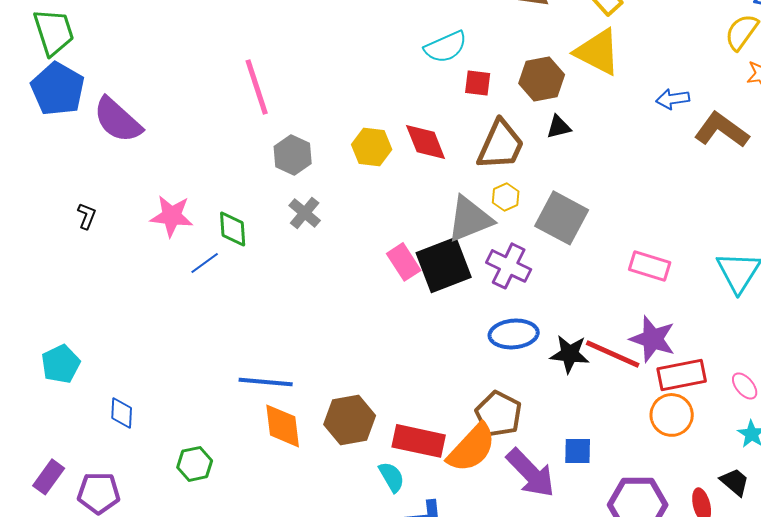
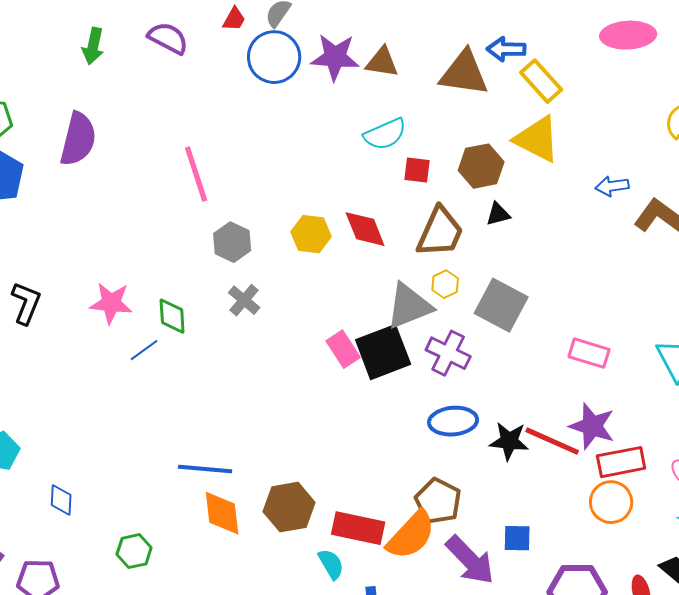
purple semicircle: (118, 120) -> (78, 139), moved, turned -118
black L-shape: (87, 216) -> (26, 303), size x1.6

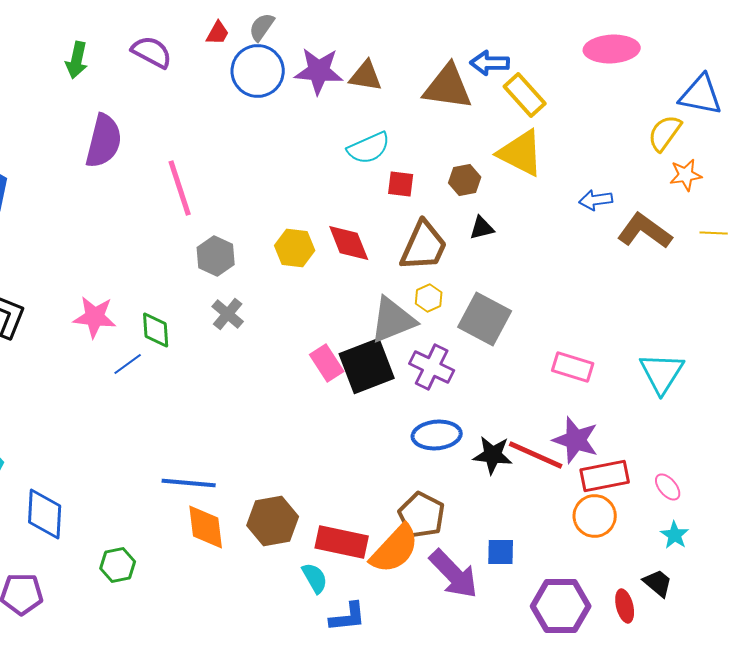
purple semicircle: (78, 139) -> (104, 141), moved
brown hexagon: (481, 166) -> (465, 180), size x0.7
blue diamond: (61, 500) -> (45, 514), size x1.6

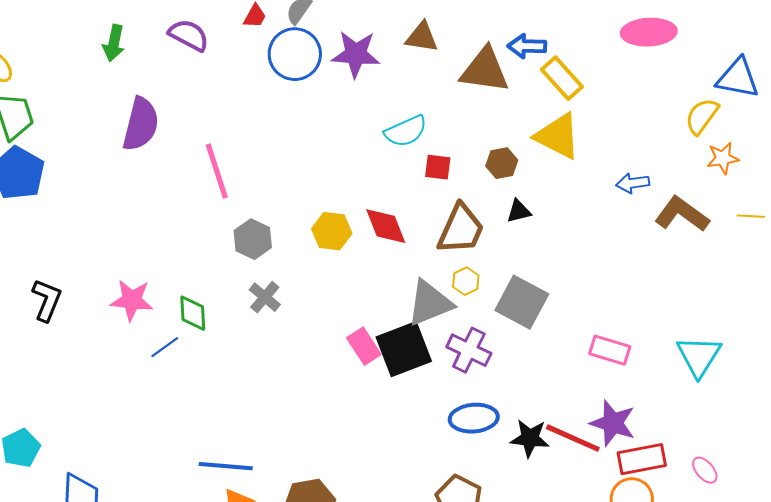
brown triangle: (366, 76) -> (422, 37), moved

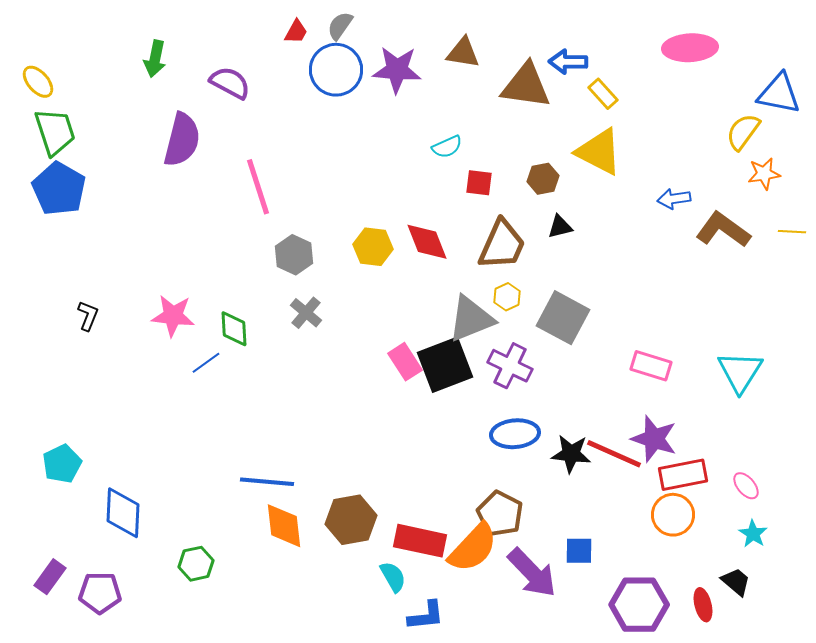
purple semicircle: (189, 35) -> (230, 83), moved
yellow rectangle: (562, 78) -> (603, 94), size x0.7
cyan semicircle: (406, 131) -> (447, 147), size x0.7
black L-shape: (47, 300) -> (88, 316), size x0.7

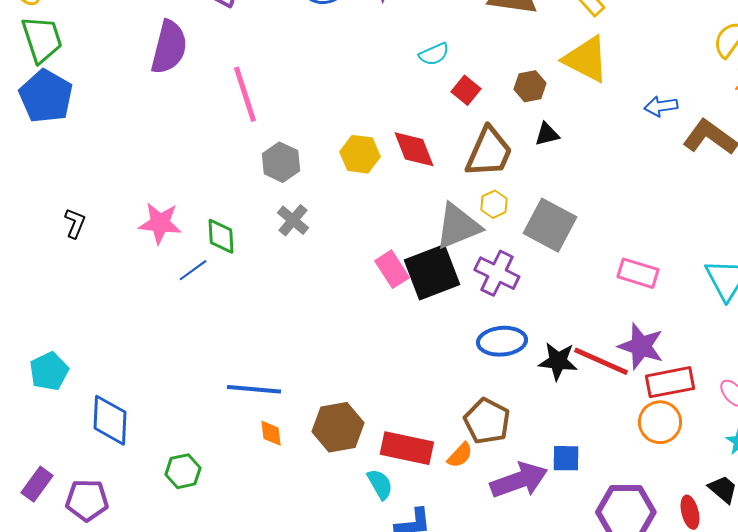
red square: (479, 183) -> (466, 90), turned 32
orange diamond: (284, 526) -> (271, 433), size x0.6
orange semicircle: (473, 548) -> (460, 455), size x0.5
purple arrow: (532, 573) -> (519, 480), turned -66

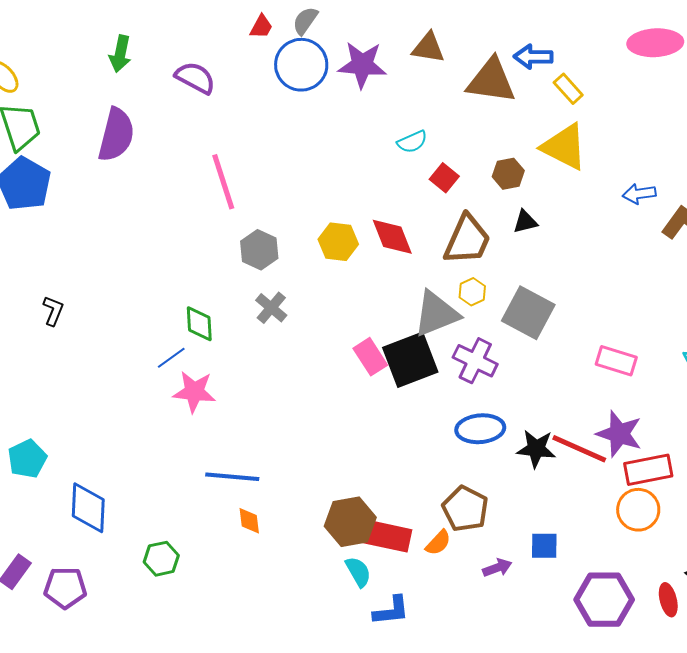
purple semicircle: (169, 47) -> (116, 135), moved
pink star: (160, 223) -> (194, 392), moved
brown hexagon: (338, 427) -> (350, 522), moved
purple arrow: (519, 480) -> (497, 568), size x0.5

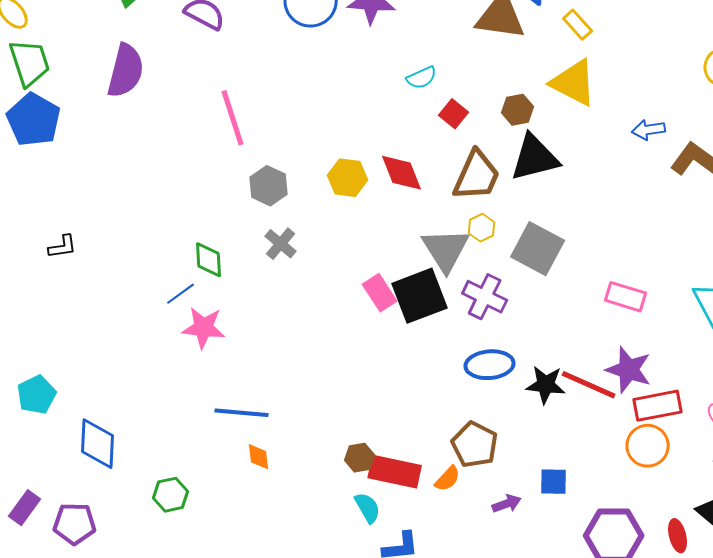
black triangle: (525, 222) -> (535, 158), size x2.0
black L-shape: (53, 311) -> (63, 247), turned 60
gray triangle: (436, 314) -> (446, 250), turned -40
brown hexagon: (350, 522) -> (360, 458), size x0.6

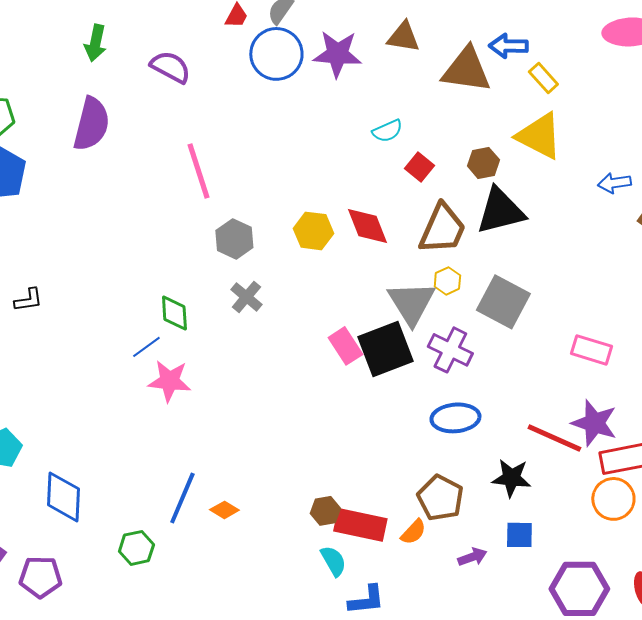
black star: (546, 385) -> (511, 478), moved
blue line: (242, 413) -> (182, 498), moved, turned -72
orange diamond: (259, 457) -> (224, 510), turned -52

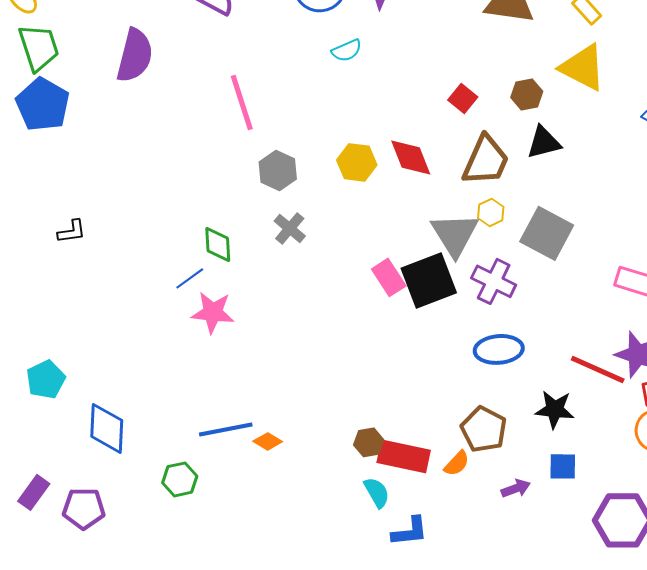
cyan semicircle: (387, 131) -> (347, 50), moved
black triangle: (500, 211) -> (544, 142), size x0.7
blue line: (182, 498) -> (226, 429), turned 56

